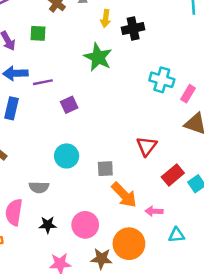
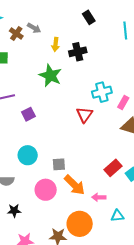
cyan cross: (162, 80) -> (102, 92), turned -30
red triangle: (147, 146) -> (85, 115), moved
pink circle: (85, 225) -> (46, 190), moved

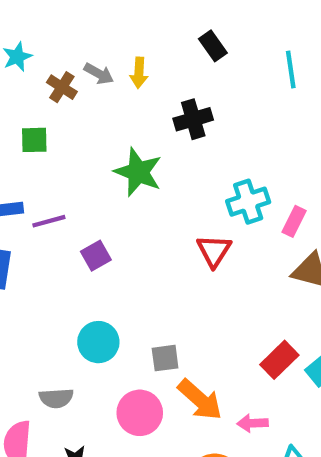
yellow arrow: (56, 44) -> (139, 73), moved

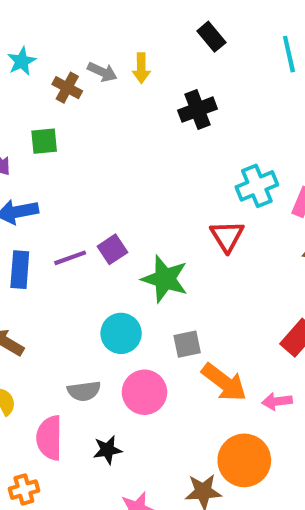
green star: (138, 172) -> (165, 279), moved
purple line: (49, 221) -> (70, 258), moved
pink circle: (140, 413) -> (144, 392), moved

